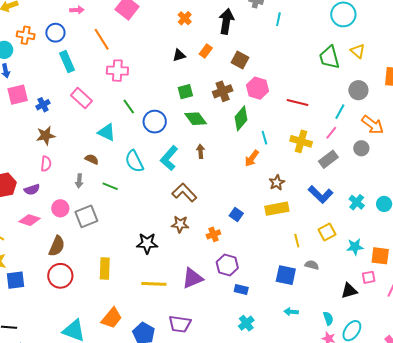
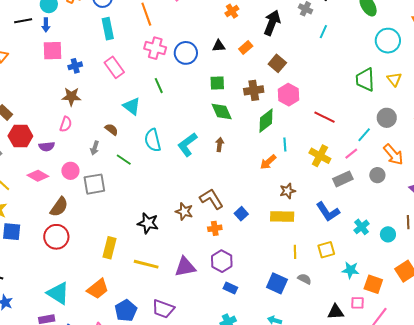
blue circle: (155, 122) -> (186, 53), moved
brown L-shape: (184, 193) -> (211, 199), moved
yellow rectangle: (105, 268) -> (110, 248), moved

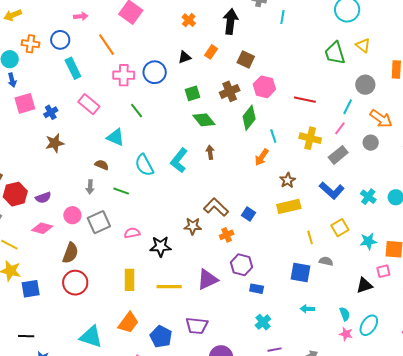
pink semicircle: (66, 124) -> (132, 233), moved, turned -105

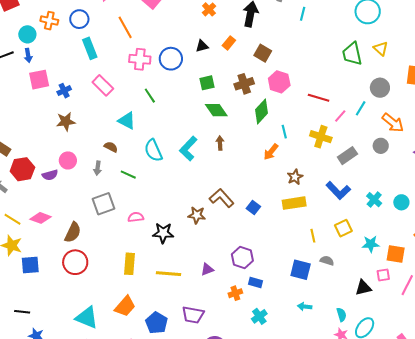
pink line: (340, 128) -> (340, 116), moved
pink circle: (72, 215) -> (68, 160), moved
pink diamond: (42, 228) -> (40, 218), moved
orange cross: (227, 235) -> (235, 293), moved
purple triangle: (207, 279) -> (207, 269), size x0.6

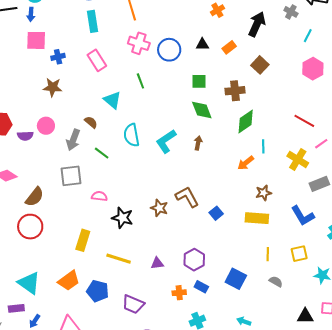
pink hexagon: (279, 82) -> (313, 69), moved
gray arrow: (98, 168) -> (73, 140), size x1.5
blue square: (301, 270) -> (236, 279), moved
blue pentagon: (156, 323) -> (98, 291), moved, turned -30

